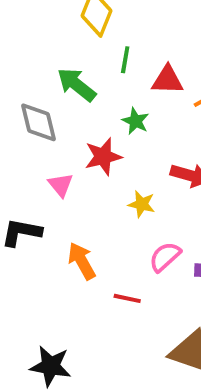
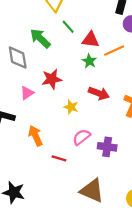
green line: (125, 60) -> (68, 27), turned -56
green star: (135, 121) -> (89, 61), moved
pink triangle: (61, 185) -> (27, 93), turned 32

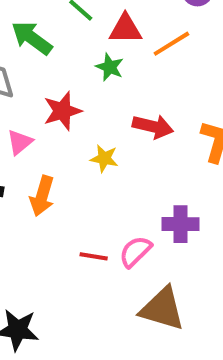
green star: (89, 61) -> (110, 67), moved
orange arrow: (35, 136) -> (42, 196), moved, turned -132
pink semicircle: (81, 137) -> (135, 252), moved

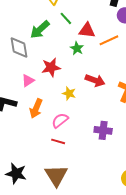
green arrow: (32, 38) -> (40, 29), turned -85
pink semicircle: (135, 252) -> (60, 120), moved
brown triangle: (162, 309) -> (56, 175), moved, turned 35

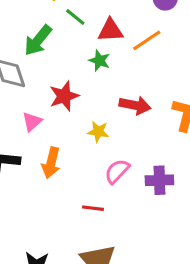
pink semicircle: (60, 120) -> (117, 171), moved

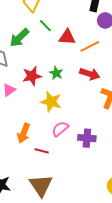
green star: (99, 61) -> (56, 73), moved
red arrow: (135, 105) -> (90, 74), moved
yellow star: (98, 132) -> (51, 102), size x1.5
orange arrow: (51, 163) -> (24, 133), moved

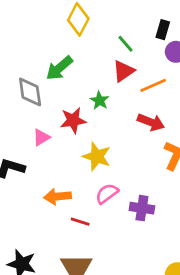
green line: (45, 26) -> (126, 44), moved
red triangle: (67, 37) -> (123, 71), turned -42
green star: (56, 73) -> (100, 101), moved
orange arrow: (24, 133) -> (58, 196), turned 60

